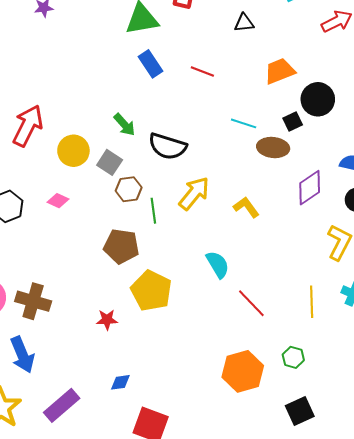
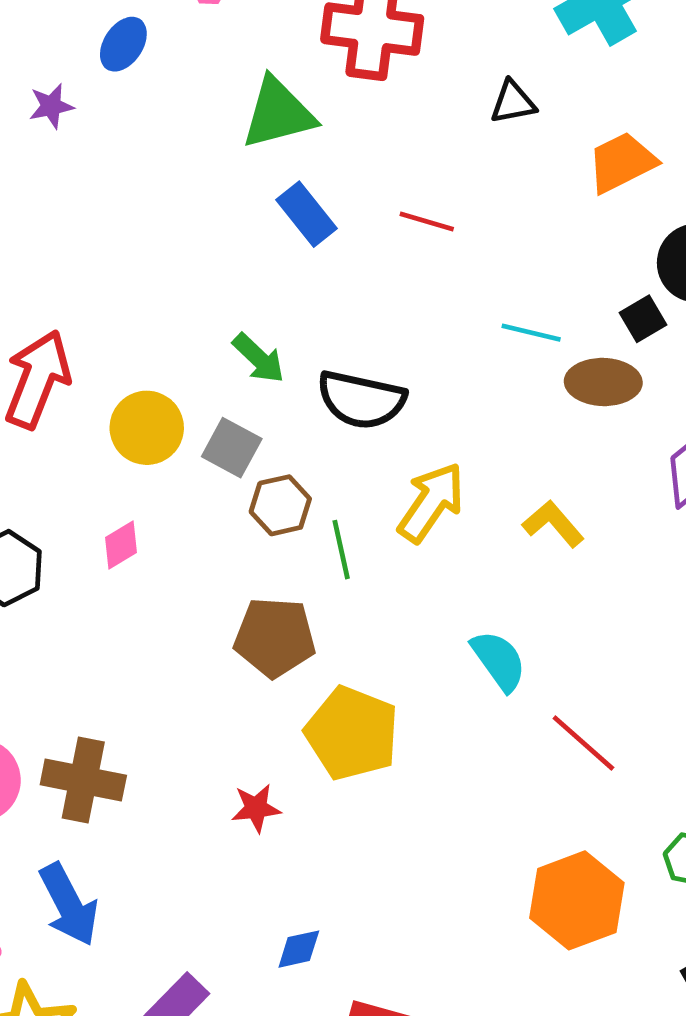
orange trapezoid: (280, 71) -> (622, 162), moved
pink diamond: (58, 201) -> (121, 545), turned -50

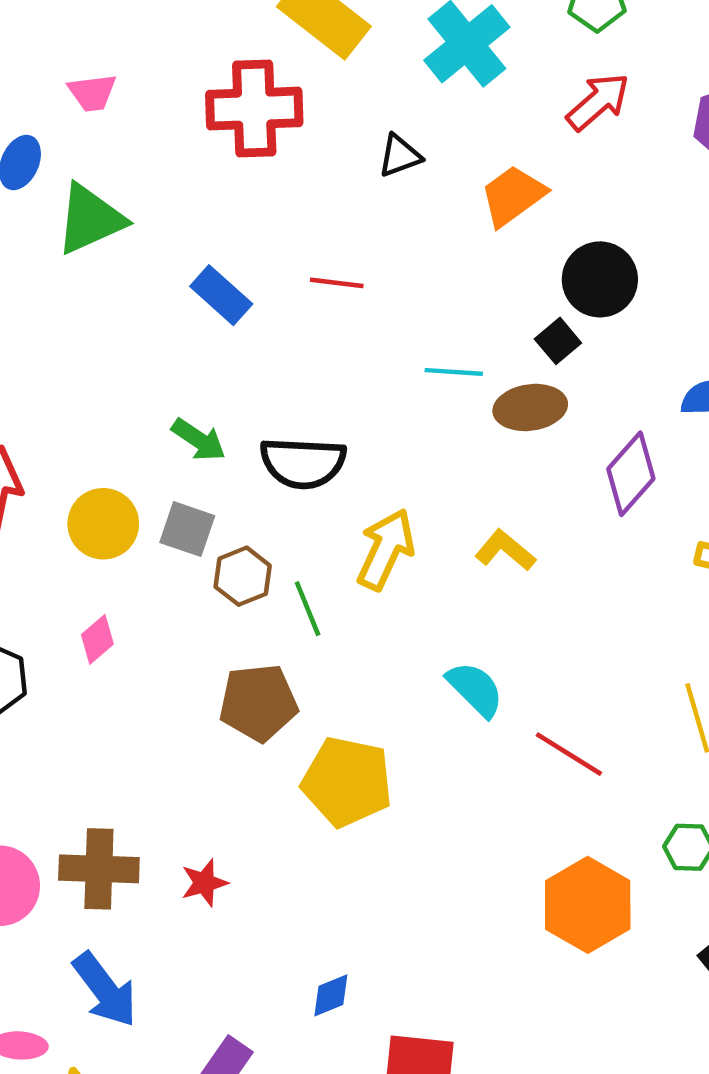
green triangle: (278, 113) -> (90, 219), moved
red star: (256, 808) -> (204, 883), moved

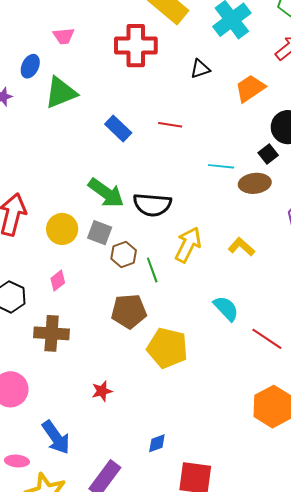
green arrow: (199, 440) -> (106, 193), size x1.5
brown cross: (99, 869) -> (52, 333), moved

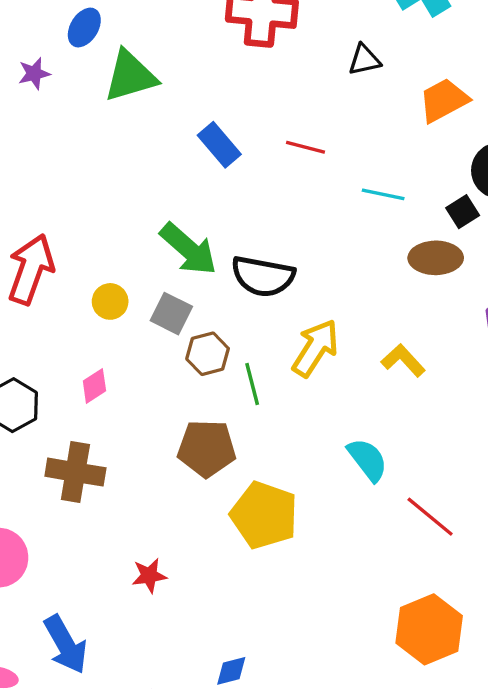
cyan line: (221, 166) -> (383, 194), moved
yellow circle: (62, 229) -> (110, 301), size x0.7

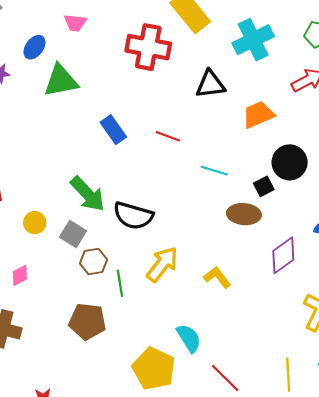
black triangle: (364, 60) -> (210, 84), size x1.4
yellow pentagon: (264, 515) -> (154, 369), moved

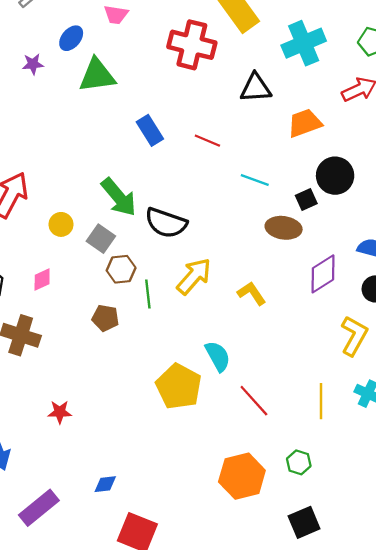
brown pentagon: (87, 321) -> (105, 318), moved, size x0.7

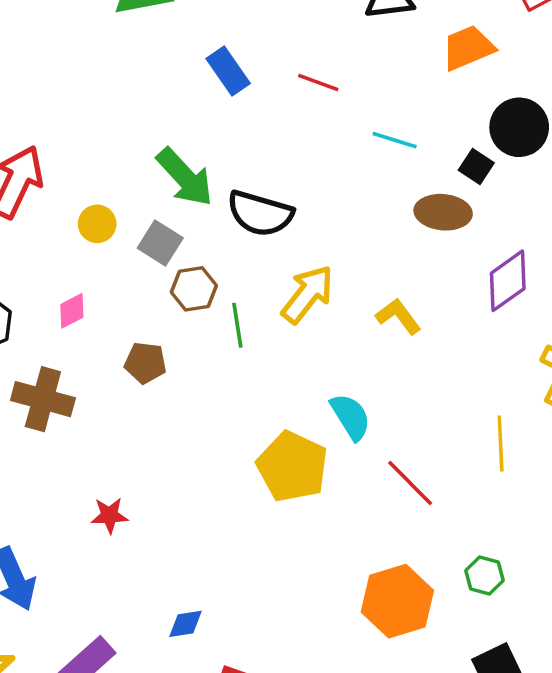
black square: (306, 200) -> (476, 167), turned -30
brown pentagon: (105, 318) -> (145, 363), moved
yellow line: (321, 401) -> (501, 444), moved

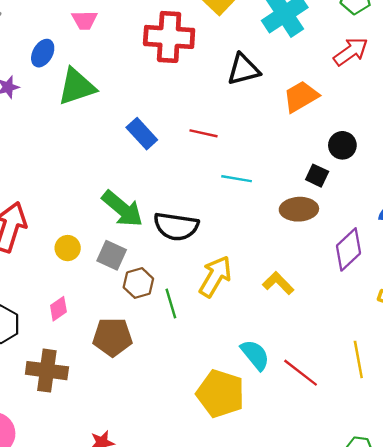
black circle: (519, 127) -> (342, 145), size x0.7
cyan line: (395, 140) -> (237, 179), moved
brown pentagon: (145, 363) -> (112, 337), size x1.4
red line: (410, 483) -> (301, 373), moved

